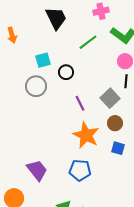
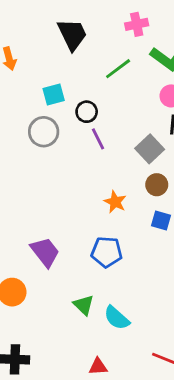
purple line: (80, 103) -> (98, 139), moved
orange star: (86, 135) -> (115, 202), size x0.6

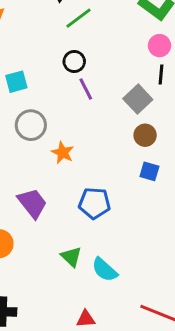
green line: (118, 69) -> (79, 18), moved
cyan square: (54, 94) -> (16, 82), moved
gray circle: (44, 132) -> (31, 125), moved
orange star: (115, 202) -> (63, 153), moved

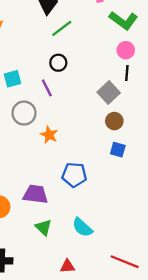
purple line: (86, 89) -> (47, 88), moved
purple trapezoid: (32, 203) -> (35, 194), moved, turned -45
green triangle: (71, 257) -> (43, 227), moved

